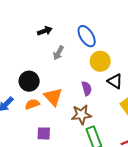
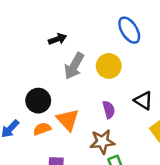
blue ellipse: (87, 36) -> (129, 30), moved
gray arrow: (58, 53) -> (74, 66), size x1.5
yellow circle: (100, 61) -> (109, 66), moved

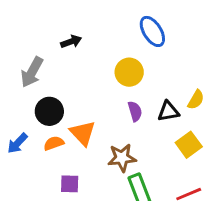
gray arrow: (74, 66) -> (32, 72), moved
black triangle: (143, 101) -> (168, 111), turned -42
purple semicircle: (109, 110) -> (135, 111), moved

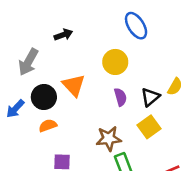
black triangle: (168, 111) -> (150, 97), turned -30
orange triangle: (83, 133) -> (74, 85), moved
blue arrow: (17, 143) -> (15, 109), moved
yellow square: (189, 145) -> (149, 127), moved

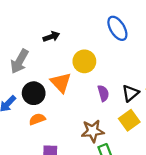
yellow circle: (115, 62) -> (84, 61), moved

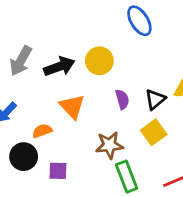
black arrow: (51, 37) -> (59, 66), moved, size x1.5
orange triangle: (61, 83) -> (72, 107), moved
black circle: (34, 93) -> (24, 157), moved

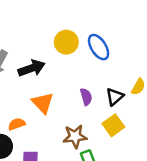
blue ellipse: (139, 21) -> (99, 47), moved
yellow circle: (99, 61) -> (66, 42), moved

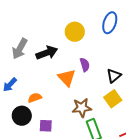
blue ellipse: (99, 47) -> (110, 23), moved, turned 50
purple semicircle: (86, 97) -> (85, 65), moved
orange triangle: (43, 103) -> (67, 78), moved

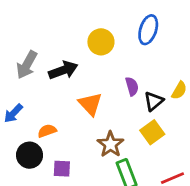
purple semicircle: (85, 65) -> (132, 86), moved
brown star: (82, 108) -> (110, 144), turned -30

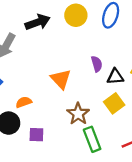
yellow circle: (101, 42) -> (76, 15), moved
black arrow: (63, 70) -> (38, 22), moved
black triangle: (154, 101) -> (115, 77), turned 36

